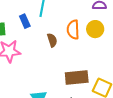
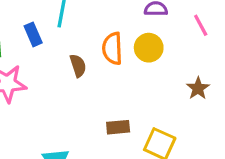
brown rectangle: (77, 78) -> (118, 127), size x0.6

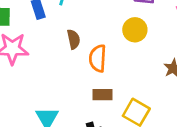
orange semicircle: (112, 48) -> (98, 58), moved

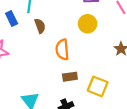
brown semicircle: (74, 39) -> (40, 26), moved

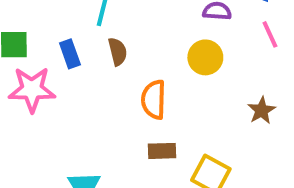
blue rectangle: (12, 18) -> (70, 54), moved

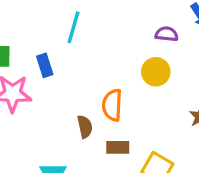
brown semicircle: (118, 52) -> (85, 127), moved

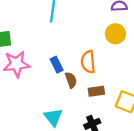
blue rectangle: (45, 65) -> (57, 65), moved

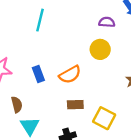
orange semicircle: (88, 62) -> (70, 75), turned -120
brown semicircle: (71, 80) -> (17, 105), moved

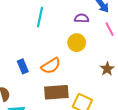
cyan line: (40, 20) -> (40, 17), moved
brown rectangle: (75, 105) -> (56, 92), size x1.6

